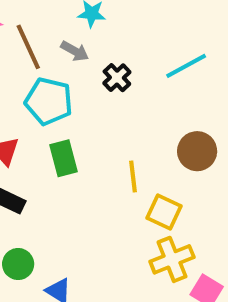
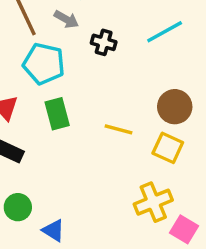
black cross: (117, 78) -> (104, 42), turned -30
yellow line: (133, 176) -> (119, 129), turned -68
yellow square: (164, 212) -> (168, 148), moved

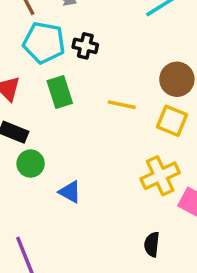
black cross: (104, 42) -> (85, 46), moved
green circle: (18, 207) -> (31, 164), moved
blue triangle: (53, 230) -> (70, 192), moved

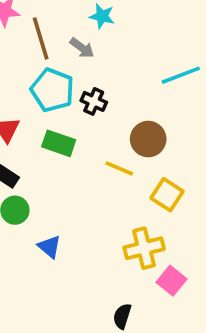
brown circle: (177, 79) -> (148, 139), moved
green rectangle: (60, 92) -> (59, 143), turned -64

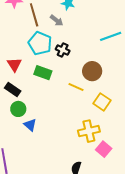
blue triangle: (49, 247) -> (30, 125), moved

